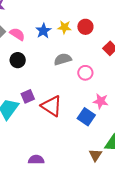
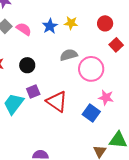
red circle: (85, 27) -> (105, 23), moved
black circle: (18, 60) -> (27, 65), moved
pink circle: (85, 73) -> (91, 69), size x1.6

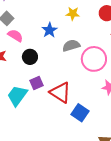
blue star: (50, 26) -> (49, 30), moved
pink semicircle: (24, 29) -> (15, 36), moved
blue square: (91, 113) -> (80, 113), moved

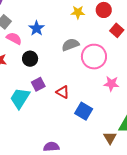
yellow star: (73, 14) -> (78, 12), moved
blue star: (49, 30) -> (37, 28), moved
red triangle: (60, 92) -> (63, 92), size x0.6

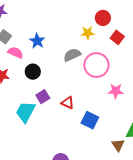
yellow star: (78, 12) -> (88, 33), moved

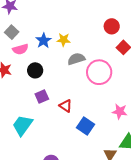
yellow star: (88, 33) -> (64, 40), moved
pink semicircle: (15, 53) -> (20, 49), turned 133
pink star: (116, 91) -> (120, 111), moved
cyan trapezoid: (25, 112) -> (22, 125), moved

